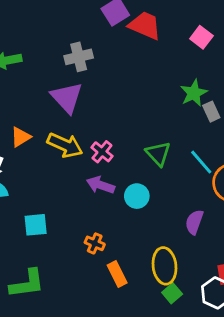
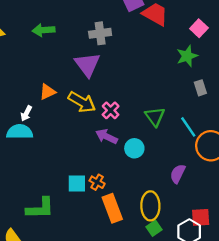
green star: (194, 93) -> (187, 56), moved
cyan square: (36, 225) -> (77, 183), moved
orange rectangle: (117, 274) -> (112, 208), size x1.4

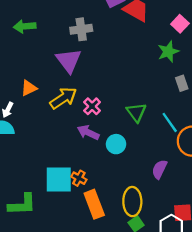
yellow arrow: (82, 102) -> (63, 98), turned -64
cyan square: (77, 183) -> (59, 180), size x1.5

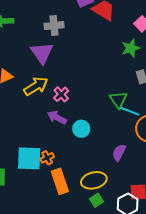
green triangle: (136, 112) -> (118, 100), moved
cyan line: (170, 122) -> (130, 111), turned -36
orange cross: (79, 178) -> (47, 158), turned 32
yellow ellipse: (132, 202) -> (94, 180), turned 75

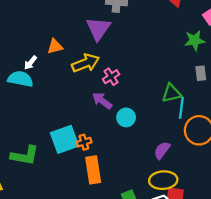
green triangle: (118, 100) -> (171, 93), turned 42
cyan line: (130, 111) -> (181, 108), turned 66
cyan square: (29, 158) -> (64, 139), turned -32
yellow ellipse: (94, 180) -> (163, 180), moved

